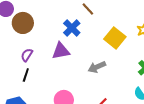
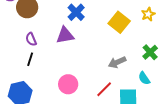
purple semicircle: (27, 55) -> (31, 39), turned -56
gray arrow: (97, 67) -> (117, 62), moved

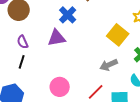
yellow square: (119, 22) -> (118, 35), moved

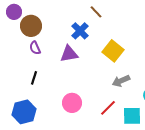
yellow square: (118, 35) -> (113, 51), moved
purple semicircle: (23, 42) -> (35, 48), moved

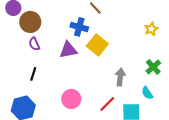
blue cross: (80, 31) -> (79, 27), turned -30
yellow square: (113, 51) -> (97, 45), moved
gray arrow: (121, 81) -> (120, 77), turned 120

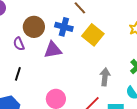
brown circle: (30, 22) -> (34, 27), moved
yellow square: (97, 45) -> (93, 35), moved

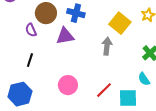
yellow square: (93, 35) -> (120, 23), moved
gray arrow: (105, 77) -> (107, 46), moved

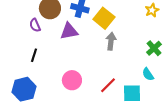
yellow square: (120, 23) -> (104, 18), moved

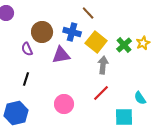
yellow star: (152, 10) -> (143, 43), moved
green cross: (154, 48) -> (124, 45), moved
red line: (108, 85) -> (101, 93), moved

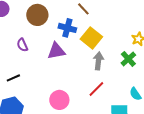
brown circle: (42, 32) -> (37, 15), moved
green cross: (124, 45) -> (128, 59), moved
black line: (26, 79) -> (13, 78), moved, turned 48

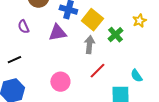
green cross: (128, 59) -> (115, 35), moved
gray arrow: (98, 61) -> (89, 45), moved

